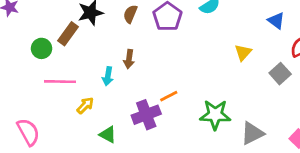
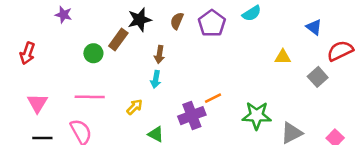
yellow triangle: (243, 52) -> (283, 57), turned 49
brown arrow: (129, 59) -> (159, 54), moved
pink line: (60, 82) -> (90, 97), moved

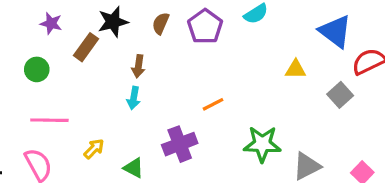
purple star: (64, 15) -> (51, 23), moved
blue triangle: (314, 27) -> (335, 31), size x1.6
green circle: (93, 53) -> (37, 69), moved
orange line: (213, 98) -> (213, 104), moved
yellow arrow: (135, 107) -> (94, 149), moved

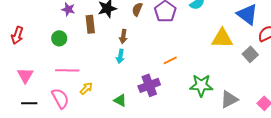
brown rectangle: (86, 47) -> (90, 24), turned -42
yellow triangle: (296, 69) -> (222, 38), size x1.6
yellow arrow: (94, 149) -> (86, 88), moved

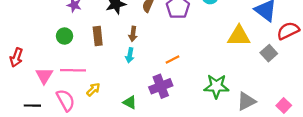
brown rectangle: (90, 24) -> (98, 36), moved
red arrow: (17, 35) -> (16, 57), moved
orange line: (170, 60) -> (173, 60), moved
pink triangle: (25, 75) -> (44, 76), moved

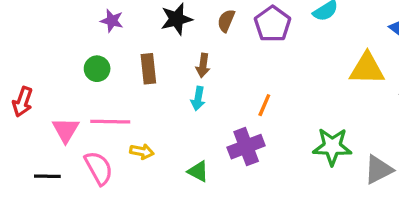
orange line: (173, 60) -> (264, 105), turned -40
yellow arrow: (93, 89) -> (142, 151), turned 56

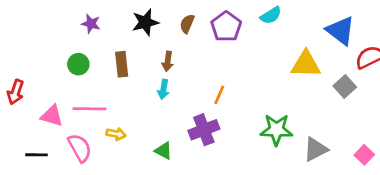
pink triangle: (66, 130) -> (52, 116), turned -45

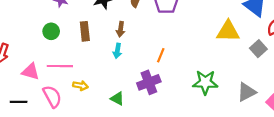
gray triangle: (315, 149) -> (247, 92), moved

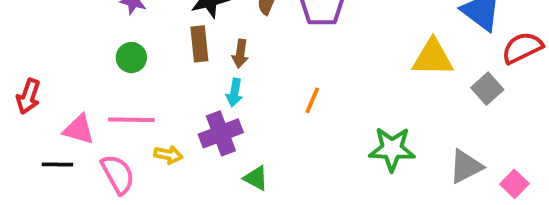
green circle: (51, 31) -> (131, 58), moved
brown rectangle: (85, 31) -> (199, 44), moved
purple cross: (149, 82) -> (221, 133), moved
green triangle: (117, 99) -> (256, 178), moved
black line: (19, 102) -> (57, 164), moved

